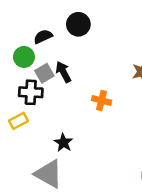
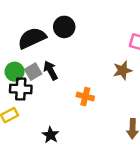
black semicircle: (43, 37) -> (32, 38), size x1.6
green circle: (24, 57) -> (15, 72), moved

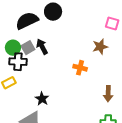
orange cross: (85, 96) -> (80, 68), moved

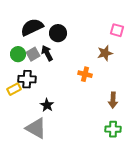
black circle: (53, 12) -> (58, 33), moved
black cross: (18, 62) -> (27, 79), moved

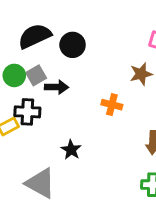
black arrow: (47, 53) -> (57, 87), moved, turned 119
black star: (47, 105) -> (71, 150), moved

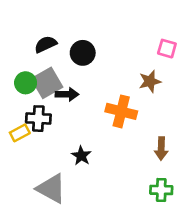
black semicircle: (35, 36) -> (46, 44), size x0.7
gray square: (36, 75) -> (47, 83), size x1.5
orange cross: (112, 105) -> (121, 111), size x1.5

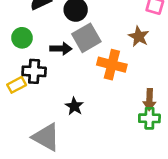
brown star: (150, 81) -> (139, 36), turned -30
gray square: (47, 83) -> (86, 38), moved
green cross: (161, 190) -> (149, 118), moved

